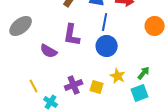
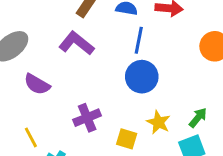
purple L-shape: (72, 35) -> (76, 43), moved, turned 120
purple semicircle: (49, 51) -> (37, 84), moved
purple cross: (74, 85) -> (87, 118), moved

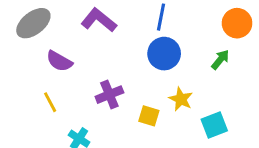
green arrow: (198, 118) -> (220, 60), moved
yellow line: (31, 137) -> (50, 102), moved

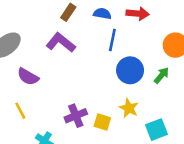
blue circle: (164, 54) -> (130, 70), moved
purple cross: (109, 95) -> (76, 116), moved

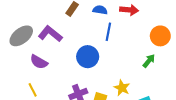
purple L-shape: (61, 43) -> (50, 34), moved
blue circle: (130, 70) -> (88, 57), moved

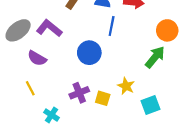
green arrow: (149, 61) -> (155, 57), size x1.5

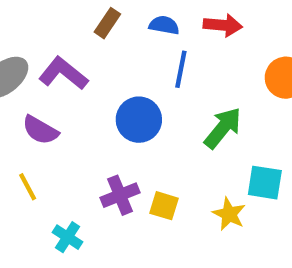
green arrow: (155, 57) -> (223, 128), moved
yellow star: (126, 86) -> (229, 214), moved
cyan square: (151, 105) -> (265, 183), moved, turned 30

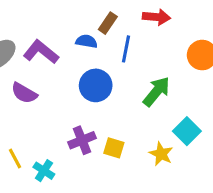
brown rectangle: (107, 23) -> (108, 23), moved
blue semicircle: (164, 25) -> (87, 41), moved
cyan square: (265, 183) -> (187, 131), turned 36
yellow line: (28, 187) -> (15, 158), moved

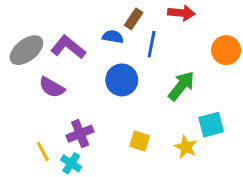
cyan square: (187, 131) -> (211, 125), turned 30
purple cross: (82, 140) -> (80, 134), moved

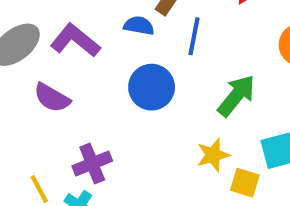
yellow square: (140, 141) -> (245, 183), moved
yellow star: (186, 147) -> (213, 155), moved, turned 30

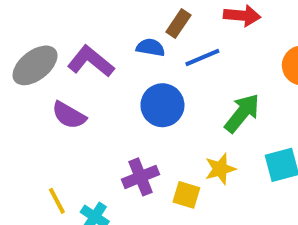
blue line: (194, 36) -> (202, 57), turned 56
purple cross: (92, 163) -> (141, 177), moved
yellow square: (245, 183) -> (186, 195), moved

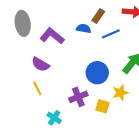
gray ellipse: (35, 65) -> (23, 23), moved, turned -60
blue circle: (162, 105) -> (97, 73), moved
yellow line: (57, 201) -> (37, 88), moved

